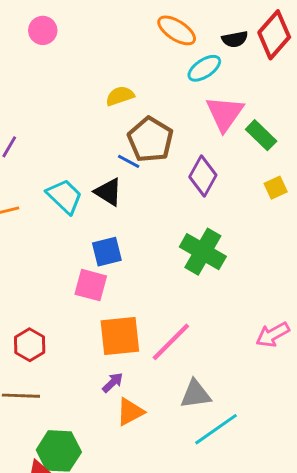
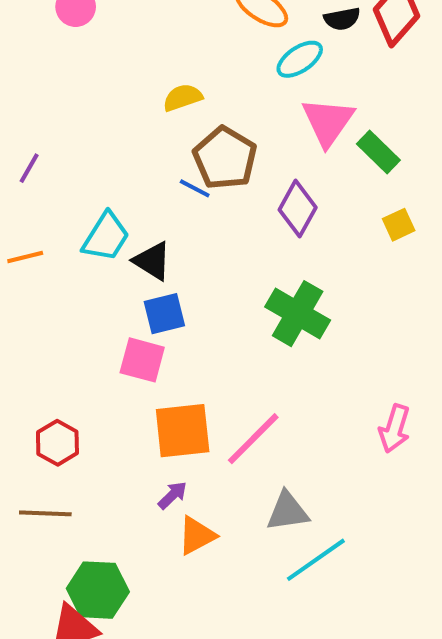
black triangle: (108, 192) -> (152, 261), moved
cyan trapezoid: (65, 196) -> (106, 237), turned 78
pink arrow: (273, 335) -> (395, 429), turned -44

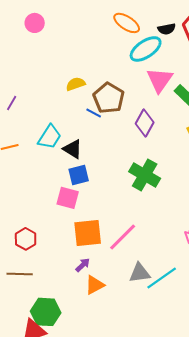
cyan ellipse: (300, 59) -> (146, 49), size x1.4
yellow semicircle: (183, 98) -> (76, 84), moved
cyan line: (316, 560) -> (162, 278), moved

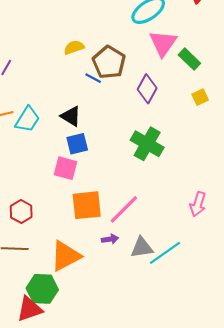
cyan trapezoid: (50, 137) -> (27, 119), moved
purple arrow: (83, 265) -> (110, 239), moved, turned 35
orange triangle: (95, 285) -> (66, 256), moved, size x1.5

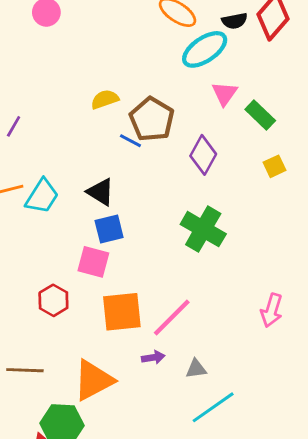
pink triangle: (163, 43) -> (225, 94), size x0.7
red hexagon: (21, 212) -> (53, 300), moved
gray triangle: (142, 248) -> (196, 369), size x0.7
cyan line: (165, 253) -> (213, 407), moved

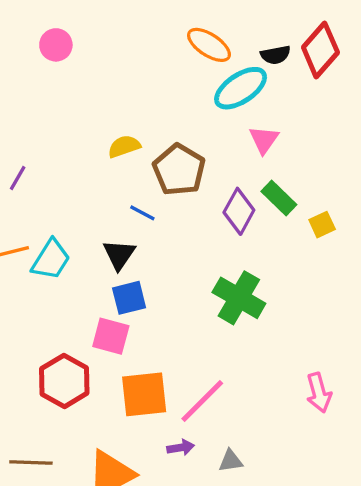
green rectangle: (260, 115) -> (279, 198), moved
blue line: (130, 141) -> (142, 213), moved
black triangle: (101, 192) -> (119, 255), turned 32
red hexagon: (53, 300) -> (64, 381), size x1.4
pink arrow: (272, 310) -> (319, 393), turned -32

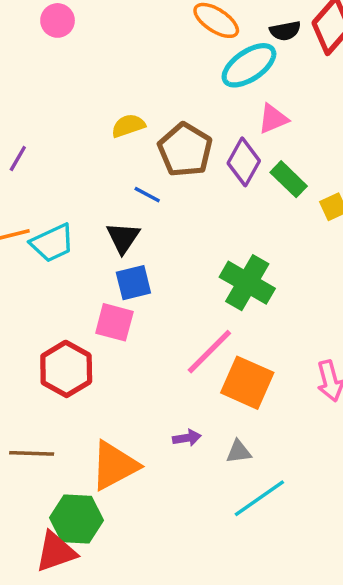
pink triangle: (264, 140) -> (273, 119), turned 32
purple diamond: (239, 211) -> (244, 162), moved
cyan trapezoid: (51, 260) -> (52, 243), turned 33
orange square: (144, 394) -> (247, 383), moved, turned 30
pink line: (202, 401) -> (209, 352), moved

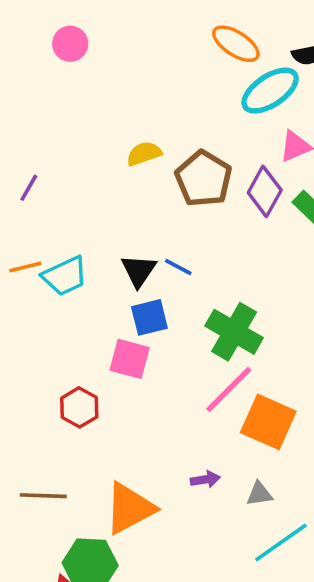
blue line: (147, 195) -> (178, 267), moved
green cross: (247, 283) -> (234, 332), moved
red hexagon: (66, 369) -> (79, 407), size x0.7

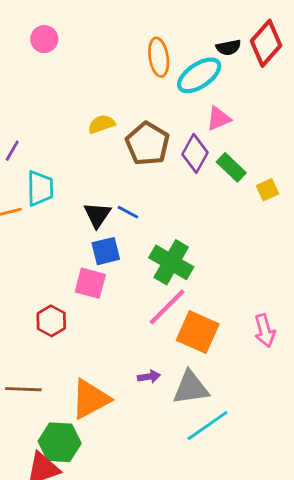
orange ellipse: (236, 44) -> (159, 57), moved, turned 48
cyan trapezoid: (65, 276) -> (40, 188), moved, turned -66
gray triangle: (259, 494) -> (191, 388), size x1.8

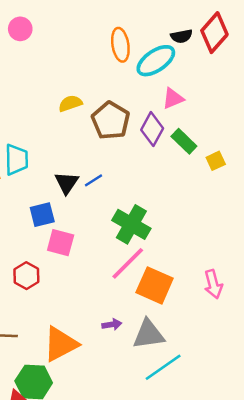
blue line: (128, 212) -> (94, 180), turned -60
blue square: (106, 251) -> (42, 215), moved

